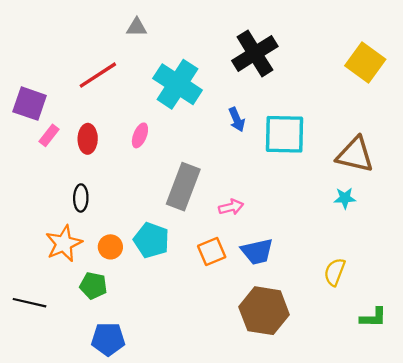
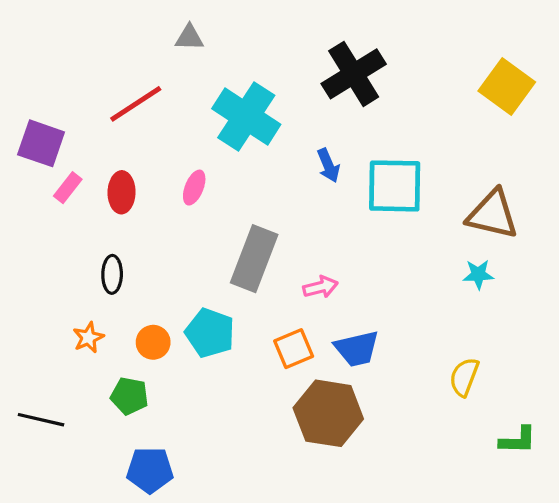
orange star: (64, 244) -> (88, 338), size x0.6
brown hexagon: (264, 311) -> (328, 413), moved

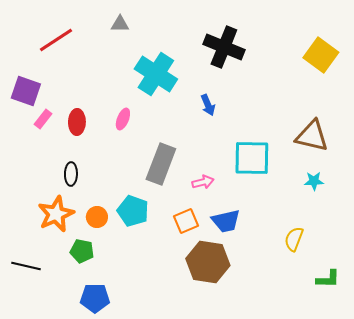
black cross: (354, 74) -> (224, 47), turned -36
red line: (136, 104) -> (56, 40), moved
cyan square: (395, 186) -> (252, 158), moved
cyan star: (478, 274) -> (314, 181), moved
orange star: (88, 338) -> (56, 214), size x1.8

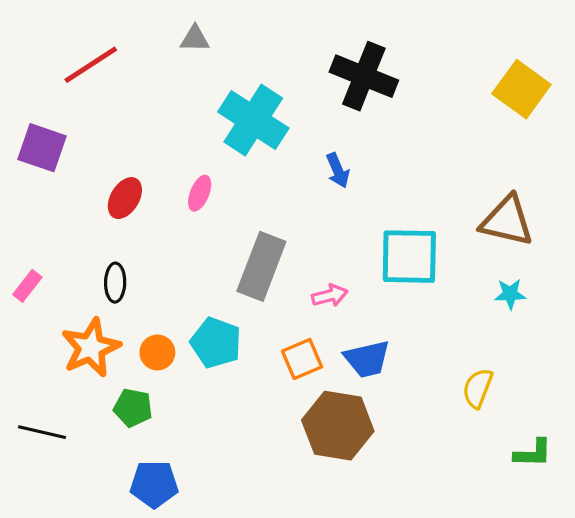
pink rectangle: (43, 119) -> (27, 286), moved
red ellipse: (77, 122) -> (125, 198), turned 30

